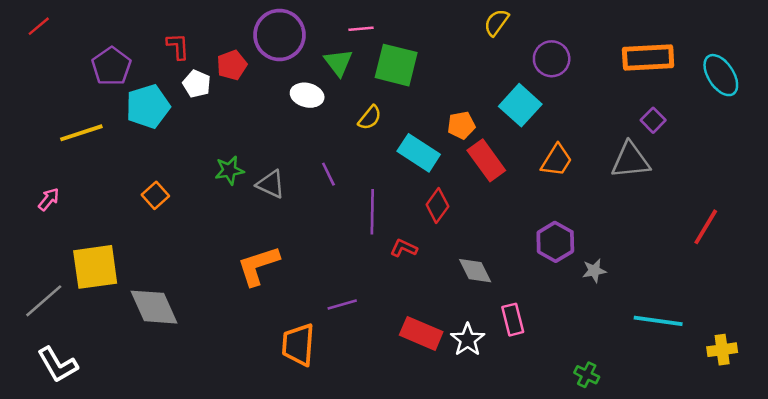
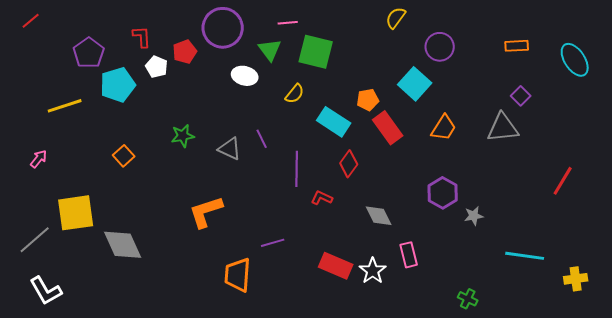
orange rectangle: (648, 58) -> (517, 46), size x0.6
gray triangle: (271, 184) -> (230, 149), moved

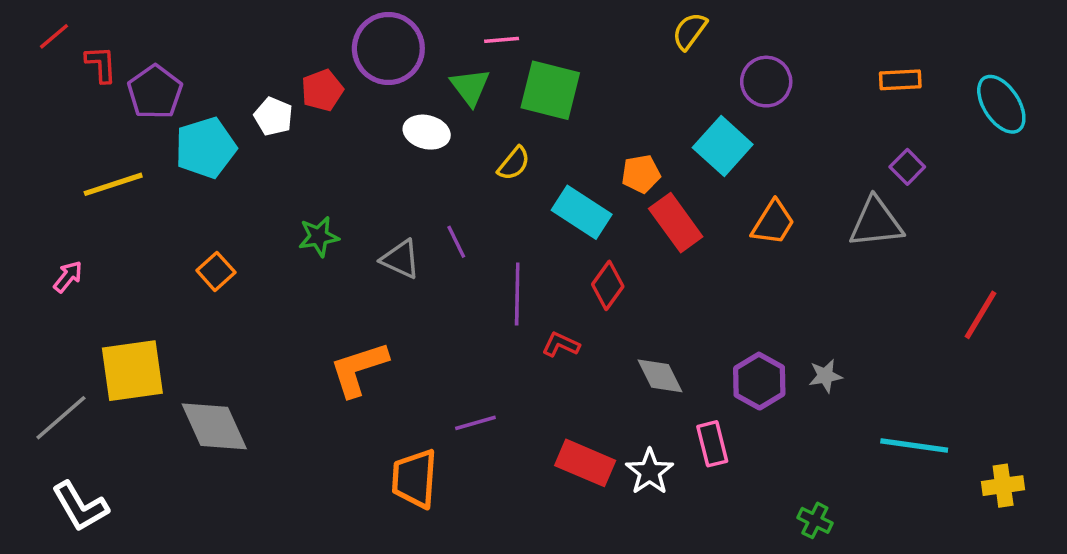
red L-shape: (142, 37) -> (101, 64), moved
purple hexagon: (443, 193) -> (759, 381), moved

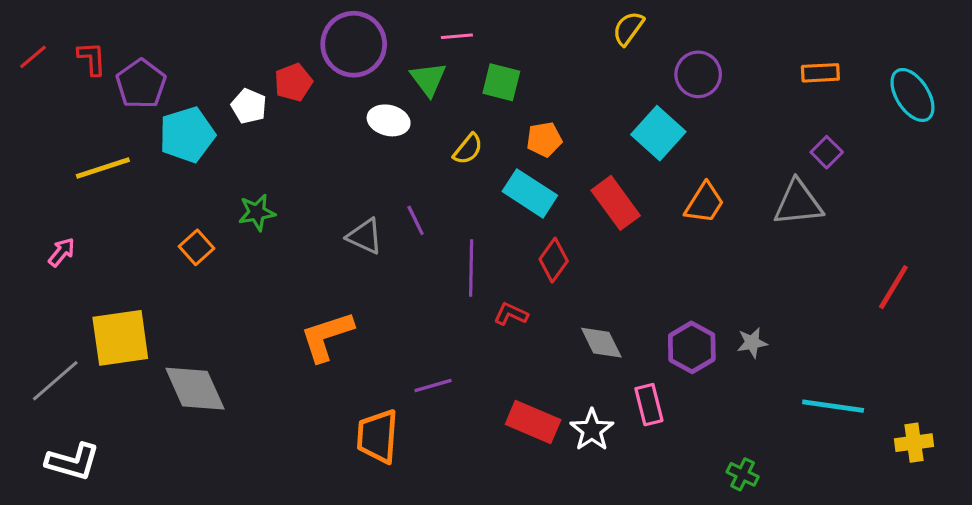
red line: (54, 36) -> (33, 57), moved
green square: (550, 90) -> (501, 82), size x0.7
orange pentagon: (641, 174) -> (544, 139), moved
green star: (319, 237) -> (257, 212), moved
white L-shape: (80, 506) -> (73, 462), turned -44

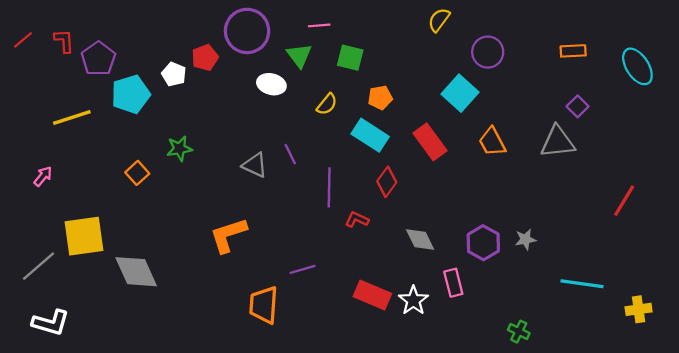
orange trapezoid: (704, 203) -> (492, 142), turned 120

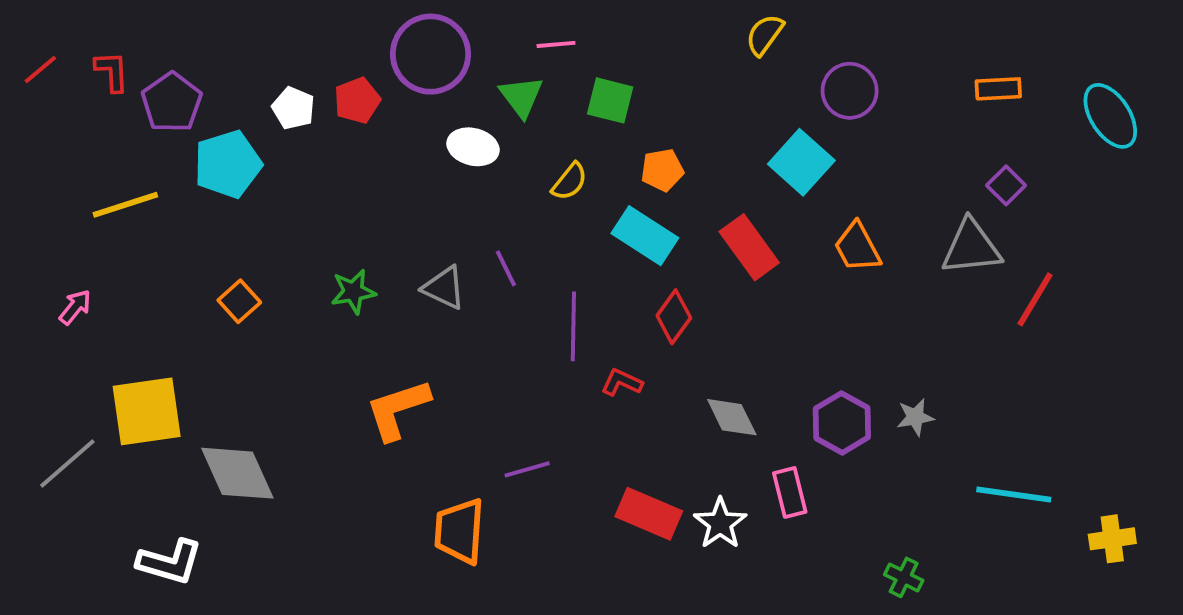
white pentagon: (174, 74) -> (293, 108), moved
green star: (179, 149) -> (353, 292), moved
red line: (624, 201) -> (1035, 299), moved
white L-shape: (51, 323) -> (170, 562), moved

